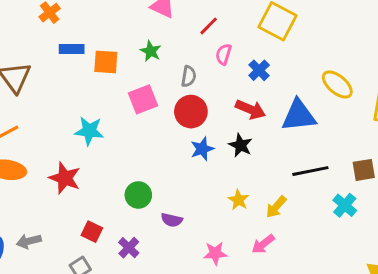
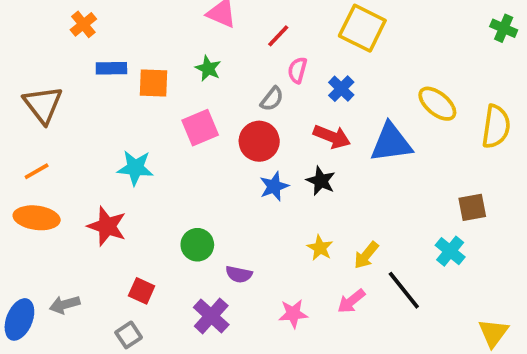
gray semicircle: (189, 76) -> (272, 99), moved, turned 30
black line: (310, 171) -> (404, 290), moved, turned 64
purple cross: (129, 248) -> (211, 316), moved, size x1.4

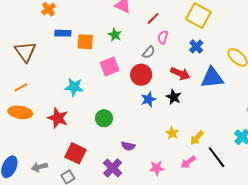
blue cross: (341, 89) -> (196, 47), moved
green circle: (197, 245) -> (104, 118), moved
red square: (142, 291) -> (75, 153), size x1.5
gray arrow: (65, 305) -> (39, 167), moved

